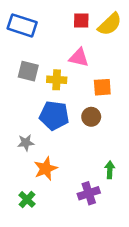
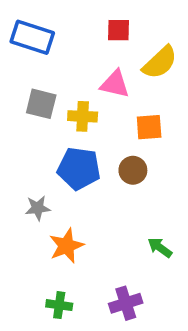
yellow semicircle: (110, 24) -> (160, 62), moved
green arrow: (110, 170) -> (160, 248), turned -56
purple cross: (89, 193) -> (126, 303), moved
green cross: (27, 199) -> (59, 305), moved, turned -35

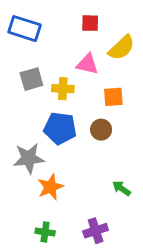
gray square: (41, 104) -> (31, 79), turned -30
gray star: (38, 208) -> (29, 158), size x1.6

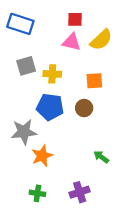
pink triangle: (87, 64) -> (72, 42), moved

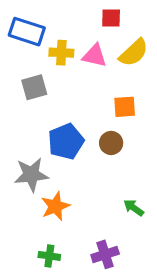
red square: (75, 19) -> (111, 18), moved
yellow cross: (52, 74) -> (61, 53), moved
blue pentagon: (50, 107) -> (66, 141), turned -30

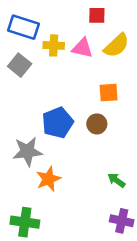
gray square: (34, 87) -> (20, 65), moved, turned -35
purple cross: (105, 254) -> (122, 221), moved, turned 30
green cross: (49, 256) -> (25, 222), moved, size x1.5

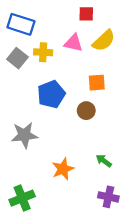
yellow cross: (54, 45) -> (43, 52), moved
blue pentagon: (58, 123) -> (51, 94), moved
orange star: (48, 179) -> (63, 169), moved
green cross: (25, 222) -> (22, 198), turned -30

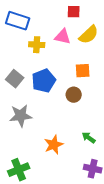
gray square: (17, 58) -> (15, 79), moved

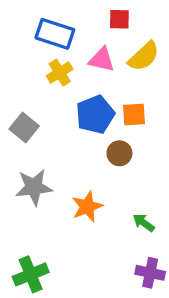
blue rectangle: (18, 21) -> (55, 34), moved
yellow cross: (37, 45) -> (60, 73), turned -35
blue pentagon: (44, 81) -> (95, 115), moved
orange star: (54, 145) -> (87, 207), moved

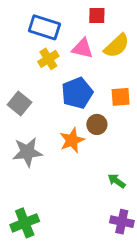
orange square: (134, 115) -> (121, 97), moved
orange star: (87, 207) -> (72, 140), moved

